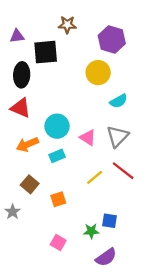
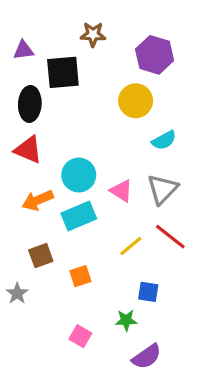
cyan rectangle: (57, 156) -> (79, 216), size x1.5
brown square: (30, 184) -> (41, 256), turned 30
blue square: (109, 221) -> (148, 292), moved

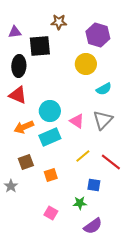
red line: (170, 237) -> (111, 162), moved

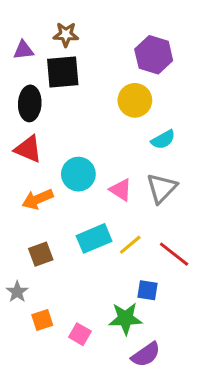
brown star: (59, 22) -> (66, 34), moved
cyan rectangle: (50, 137) -> (94, 238), moved
orange square: (51, 175) -> (42, 320), moved
green star: (80, 203) -> (125, 318), size x1.5

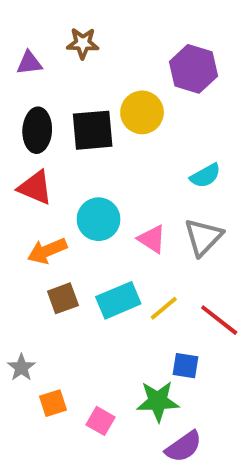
black square: (63, 72) -> (93, 130), moved
yellow circle: (135, 100) -> (142, 112), moved
brown square: (41, 254) -> (63, 298), moved

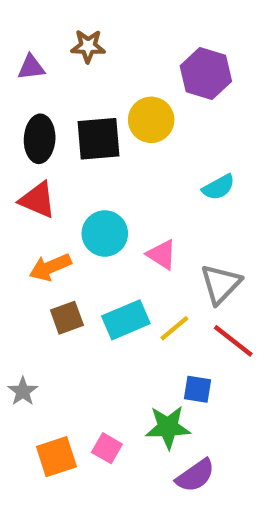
gray triangle: (203, 237) -> (221, 284), moved
orange square: (53, 403) -> (56, 457), moved, size x1.4

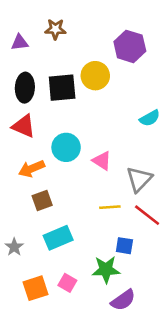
cyan semicircle: (219, 187) -> (150, 118), moved
cyan rectangle: (126, 320) -> (58, 238), moved
yellow line: (174, 328) -> (110, 207), turned 36

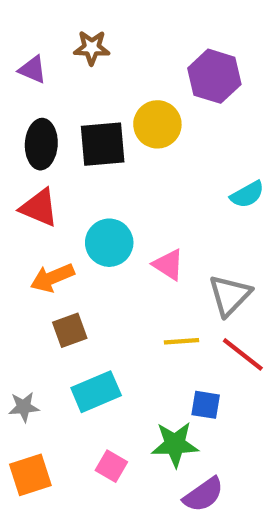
purple triangle: (20, 42) -> (33, 70), turned 30
gray star: (14, 247) -> (24, 407), turned 30
orange square: (35, 288) -> (30, 475), moved

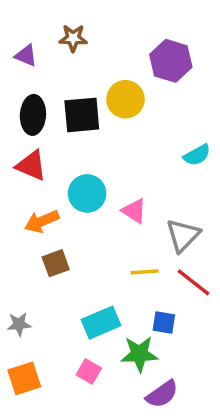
cyan rectangle: (96, 392) -> (101, 323), moved

